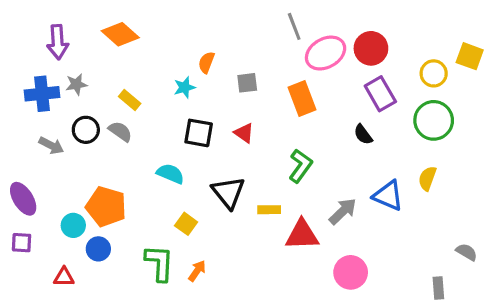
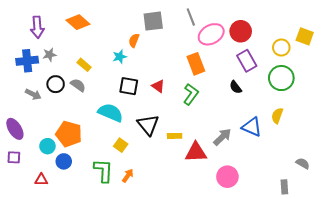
gray square: (247, 83) -> (153, 21), moved, size x1.5
green L-shape: (300, 166) -> (191, 94), moved
cyan semicircle: (170, 174) -> (110, 113), size x1.4

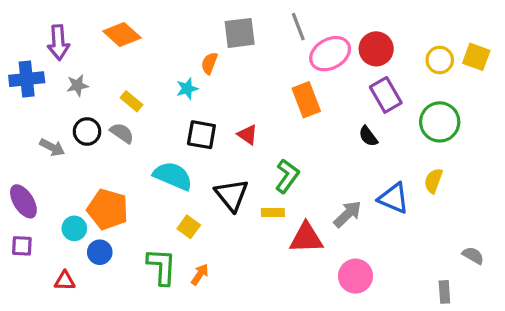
yellow circle: (281, 48) -> (440, 60), moved
blue cross: (27, 61) -> (27, 79), moved
green L-shape: (191, 94) -> (287, 176), moved

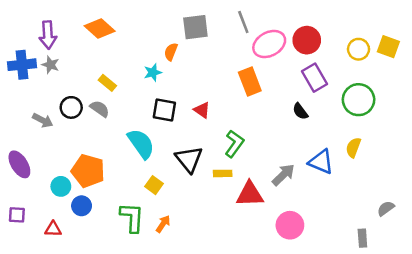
gray star: (77, 85) -> (50, 65), moved, turned 30
cyan semicircle: (173, 176) -> (141, 144), turned 32
purple square: (22, 246) -> (17, 215), moved
gray semicircle: (473, 255) -> (386, 208), turned -66

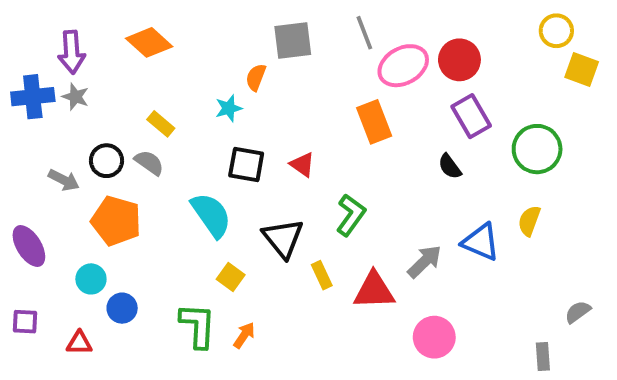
yellow circle: (359, 49) -> (556, 31), moved
orange pentagon: (88, 171) -> (116, 221), moved
yellow rectangle: (223, 173) -> (322, 275), moved, turned 66

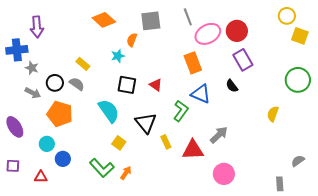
orange diamond: (149, 42) -> (104, 20), moved
gray star: (75, 97) -> (32, 68), moved
green circle: (537, 149) -> (298, 80), moved
blue triangle: (481, 242) -> (201, 94), moved
green L-shape: (198, 326) -> (102, 168), turned 135

